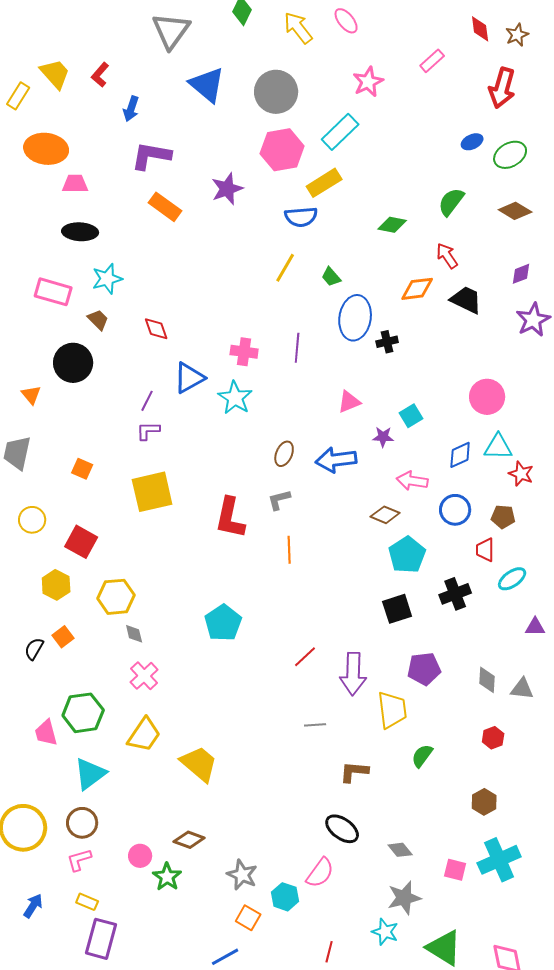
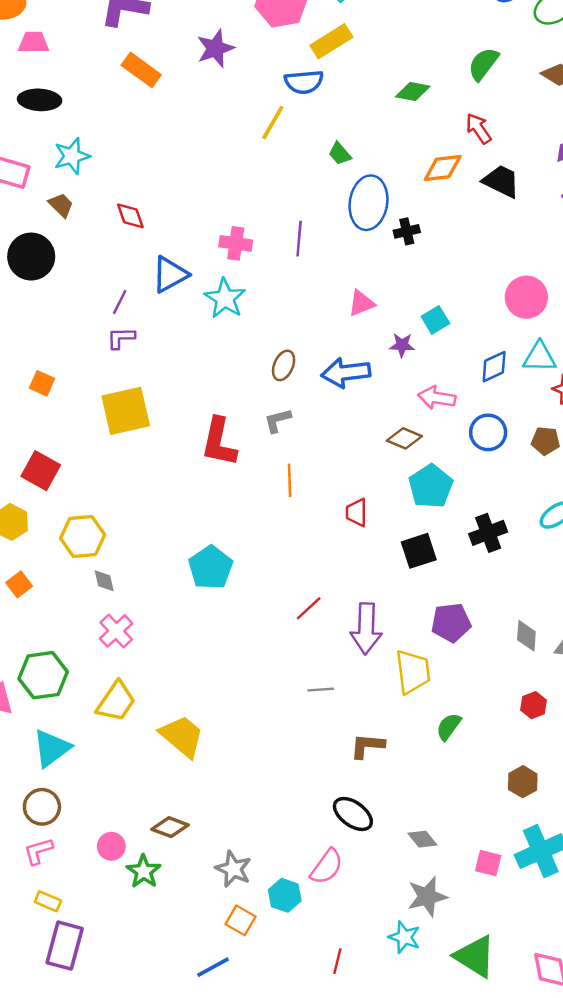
yellow line: (285, 268) -> (273, 123), moved
red trapezoid: (485, 550) -> (357, 513), moved

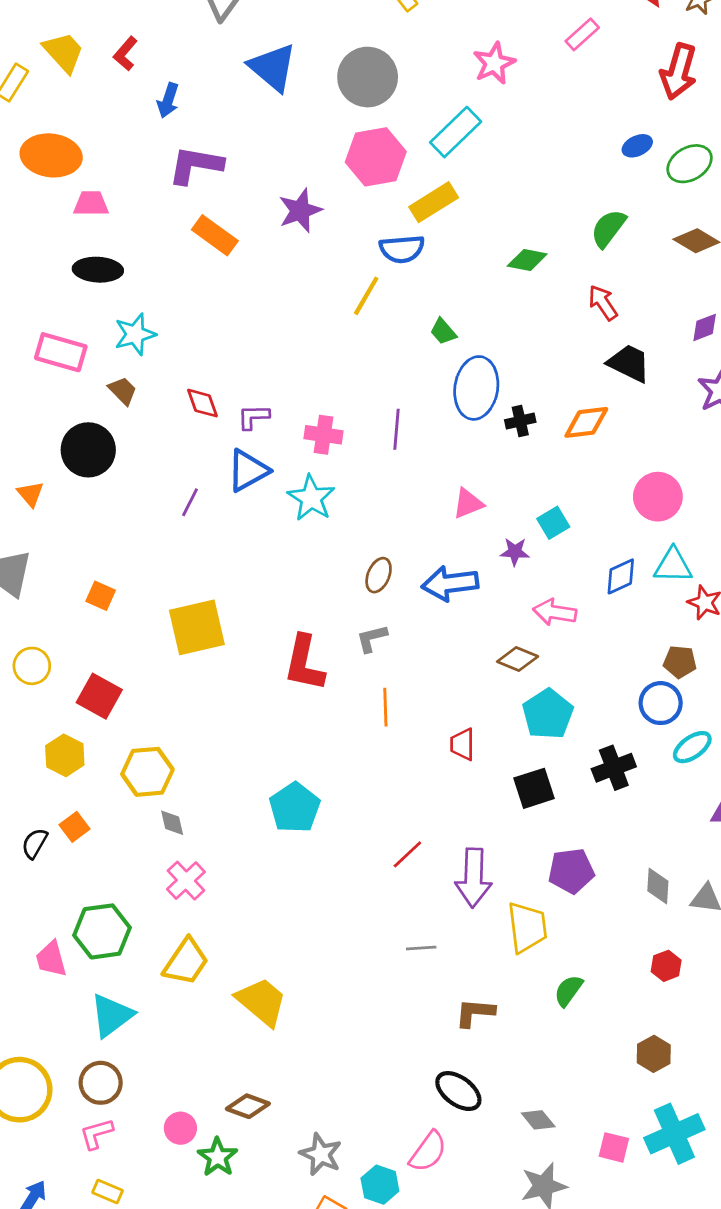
orange diamond: (443, 168) -> (586, 422), moved
purple L-shape: (121, 338) -> (253, 417), moved
blue circle: (488, 432) -> (661, 703), moved

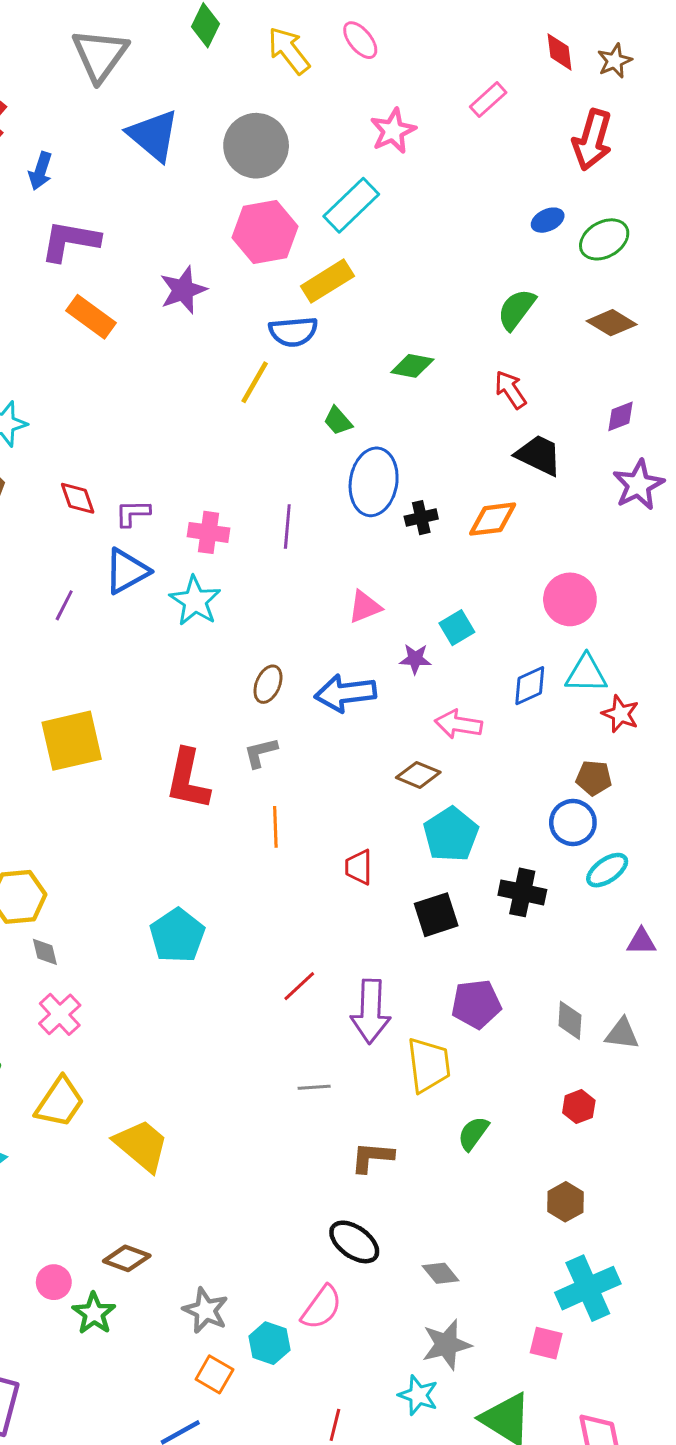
green diamond: (527, 260) -> (412, 366), moved
black cross: (614, 768) -> (522, 892), turned 33
pink square: (614, 1147) -> (546, 1343), moved

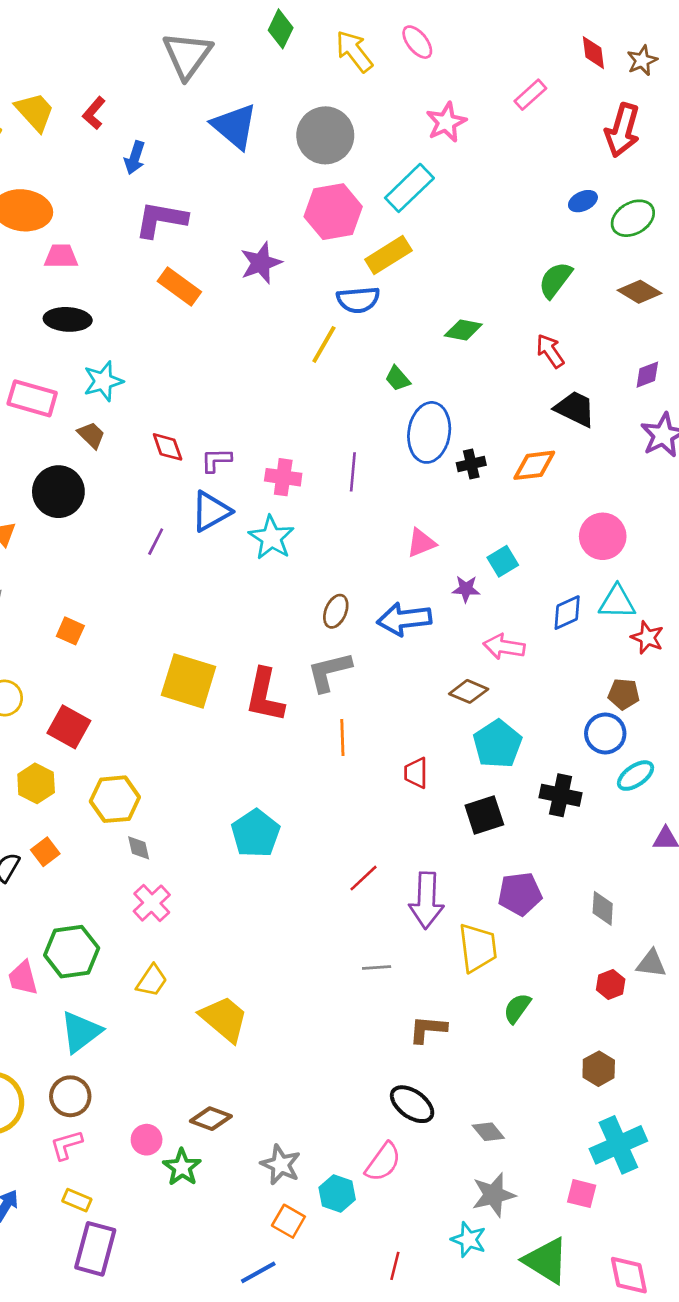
yellow square: (72, 741) -> (189, 681), moved, turned 30
gray L-shape: (261, 753) -> (329, 672), size x1.5
gray triangle: (622, 1034) -> (651, 964), moved
yellow trapezoid: (60, 1102) -> (152, 981), size x0.7

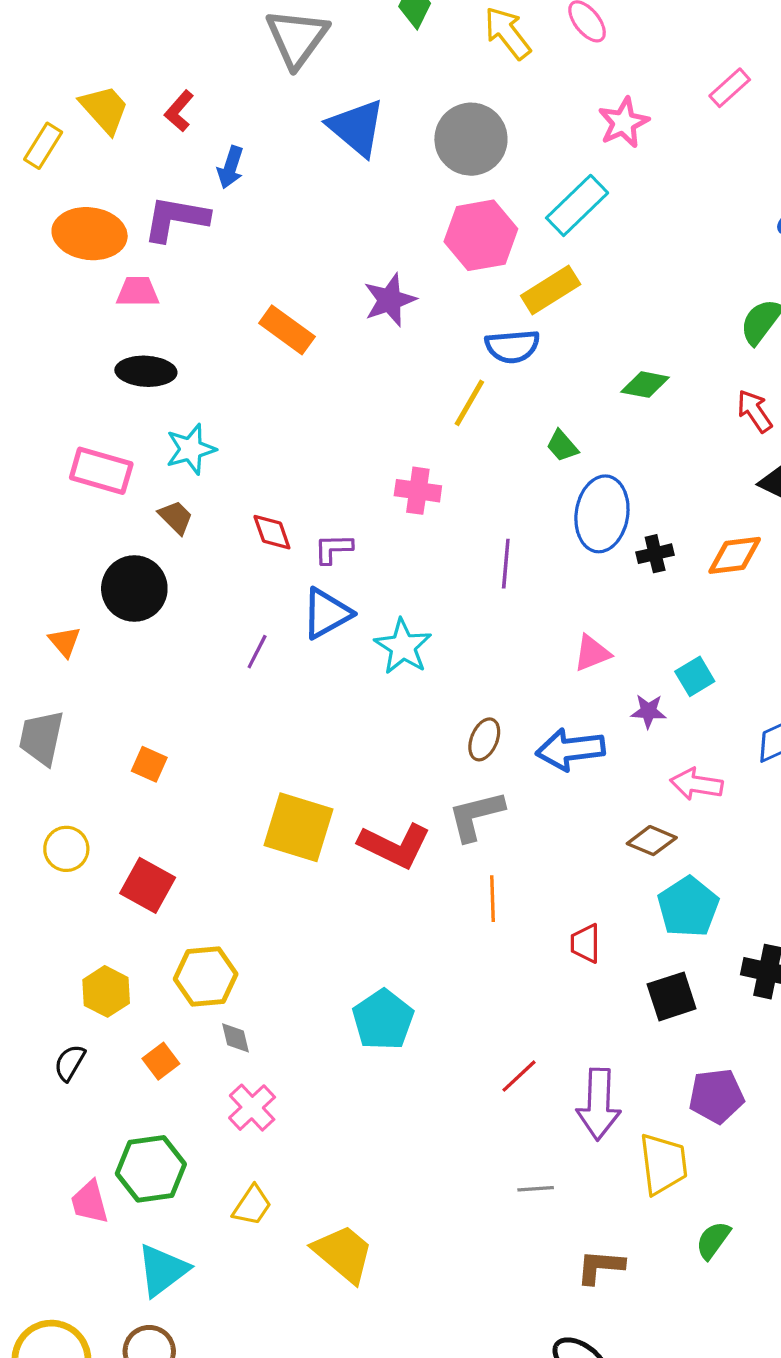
purple L-shape: (161, 220) -> (176, 219), moved
pink cross: (283, 477) -> (418, 491), moved
red L-shape: (265, 695) -> (395, 846), turned -76
yellow hexagon: (36, 783) -> (106, 991), moved
orange square: (45, 852) -> (161, 1061), moved

